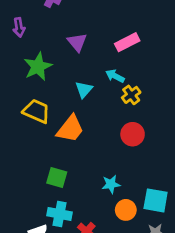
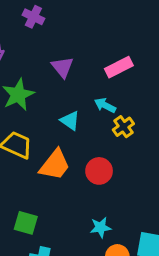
cyan triangle: (84, 90) -> (70, 121), turned -36
red circle: (133, 134) -> (99, 171), moved
green square: (57, 177) -> (26, 223), moved

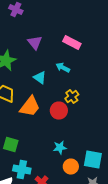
pink rectangle: (119, 67) -> (72, 43), turned 54
yellow cross: (123, 127) -> (72, 97), moved

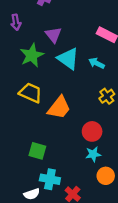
purple triangle: (35, 43) -> (53, 35), moved
cyan triangle: (40, 78) -> (68, 59), moved, size x1.5
red circle: (59, 111) -> (92, 131), moved

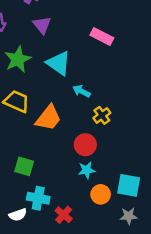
purple triangle: (53, 35) -> (42, 25), moved
cyan arrow: (97, 63) -> (81, 91), moved
yellow cross: (107, 96) -> (102, 115), moved

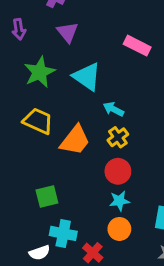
yellow cross: (102, 115) -> (118, 137), moved
green square: (24, 166) -> (47, 196), turned -30
orange circle: (101, 194) -> (119, 229), moved

